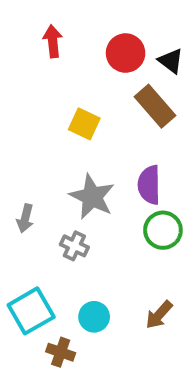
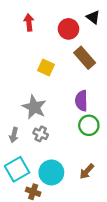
black triangle: (171, 61) -> (93, 17), moved
gray star: (92, 197) -> (34, 107), moved
gray arrow: (25, 218) -> (14, 135), moved
cyan circle: (94, 317) -> (51, 172), size x1.5

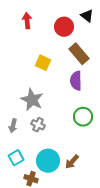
purple semicircle: (81, 101) -> (76, 81), moved
cyan square: (17, 169) -> (16, 158), size x0.7
brown arrow: (87, 171) -> (72, 162), moved

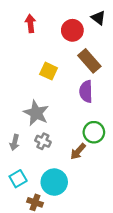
brown arrow: (72, 162) -> (78, 151), moved

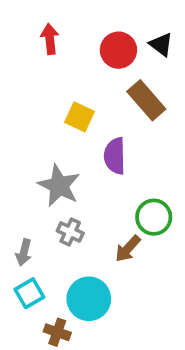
black triangle: (98, 18) -> (161, 45), moved
purple semicircle: (86, 91) -> (115, 156), moved
gray arrow: (15, 142) -> (24, 252), moved

